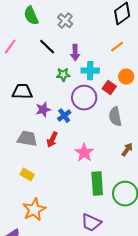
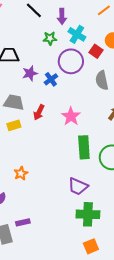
cyan cross: (90, 71) -> (77, 34), turned 30
red arrow: (52, 140) -> (39, 112), moved
yellow rectangle: (27, 175) -> (14, 125), moved, turned -48
orange star: (34, 210) -> (21, 173), size x0.6

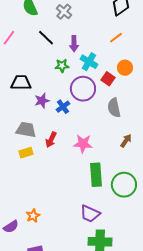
pink star: (71, 116) -> (83, 144), turned -30
orange star: (21, 173) -> (33, 216), moved

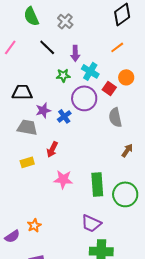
gray trapezoid: (26, 130) -> (27, 127), moved
pink star: (83, 144) -> (63, 179), moved

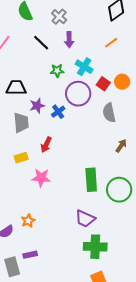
purple arrow: (75, 53) -> (69, 40), moved
orange circle: (126, 77) -> (122, 82), moved
gray trapezoid: (27, 127) -> (21, 123), turned 75
pink star: (63, 179) -> (41, 178), moved

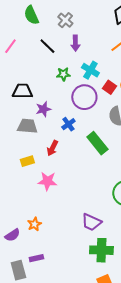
blue cross: (58, 112) -> (68, 124), moved
gray trapezoid: (21, 123) -> (27, 126), turned -80
green rectangle: (91, 180) -> (97, 143), moved, turned -35

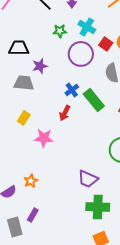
blue cross: (68, 124) -> (72, 90), moved
red arrow: (52, 148) -> (65, 113), moved
yellow rectangle: (27, 161) -> (24, 118), turned -40
purple rectangle: (36, 258) -> (33, 215), turned -48

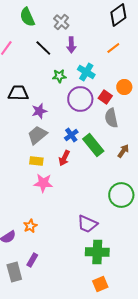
red square: (106, 44) -> (105, 97), moved
gray trapezoid: (24, 83) -> (37, 135), moved, turned -45
yellow rectangle: (24, 118) -> (36, 161), moved, turned 64

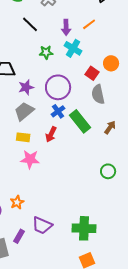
purple arrow: (71, 45) -> (66, 27), moved
orange line: (113, 48) -> (89, 24), moved
purple circle: (80, 99) -> (58, 87), moved
green circle: (121, 195) -> (108, 171), size x0.6
purple trapezoid: (87, 224) -> (42, 225), moved

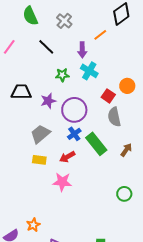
orange line: (89, 24) -> (100, 35), moved
purple star: (26, 87) -> (48, 101), moved
red arrow: (51, 134) -> (67, 157), turned 35
pink star: (30, 159) -> (62, 182), moved

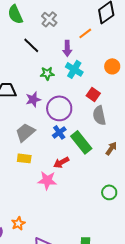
orange circle: (127, 86) -> (112, 66), moved
red arrow: (67, 157) -> (61, 162), moved

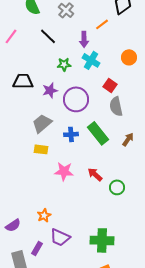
blue cross: (59, 132) -> (71, 134), moved, turned 32
red arrow: (61, 162) -> (95, 174), moved, turned 70
green circle: (109, 192) -> (117, 187), moved
orange star: (18, 223) -> (44, 215), moved

